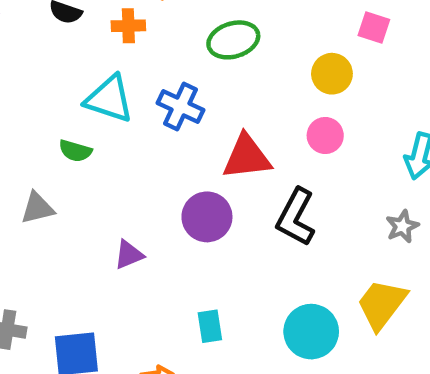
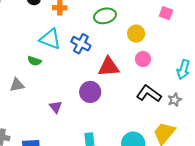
yellow circle: (332, 74) -> (136, 34), moved
black L-shape: (296, 217) -> (149, 94), moved, turned 95
purple triangle: (129, 255) -> (56, 107), turned -48

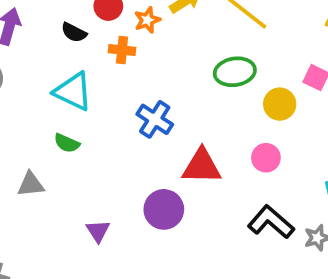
green ellipse: (105, 16) -> (235, 72), moved
yellow circle: (136, 34) -> (280, 104), moved
cyan triangle: (50, 39) -> (73, 91), moved

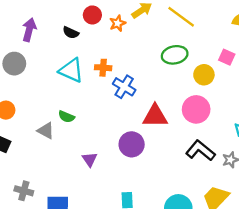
orange cross: (122, 50) -> (103, 68), moved
green semicircle: (67, 143) -> (66, 117), moved
pink circle: (266, 158) -> (196, 109), size x1.5
gray triangle: (31, 184) -> (46, 131), turned 36

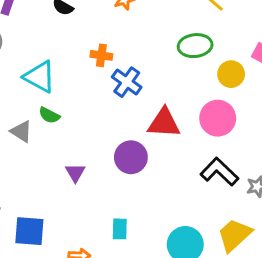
cyan triangle: (71, 70) -> (40, 77), moved

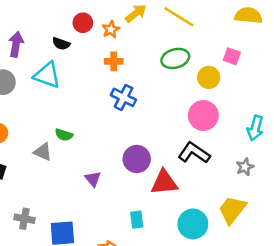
orange cross: (101, 55) -> (114, 61), moved
cyan triangle: (40, 77) -> (47, 75), moved
red triangle: (164, 123) -> (164, 183), moved
black L-shape: (219, 172) -> (194, 153), moved

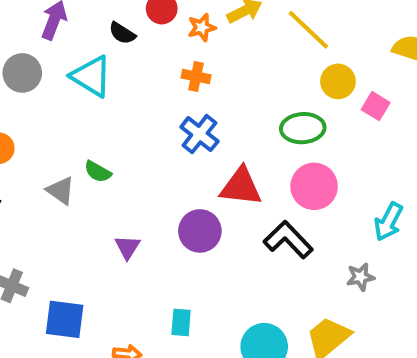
green ellipse: (175, 58) -> (303, 128), moved
yellow circle: (209, 77) -> (338, 81), moved
red triangle: (164, 183) -> (241, 187), moved

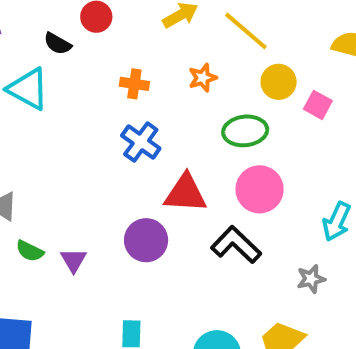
orange star: (202, 27) -> (203, 78), moved
green semicircle: (98, 172) -> (30, 251), moved

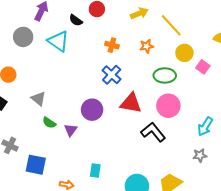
purple circle: (146, 240) -> (92, 110), moved
gray star: (311, 279) -> (200, 155), moved

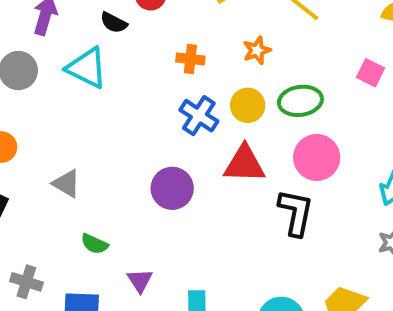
yellow circle: (184, 53) -> (248, 105), moved
green semicircle: (49, 123) -> (94, 244), moved
purple triangle: (71, 130) -> (140, 281), moved
black L-shape: (153, 132) -> (296, 212), turned 60

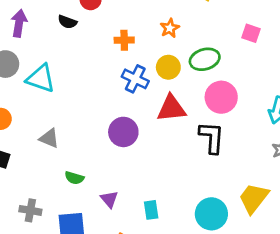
cyan triangle: (87, 68) -> (41, 78), moved

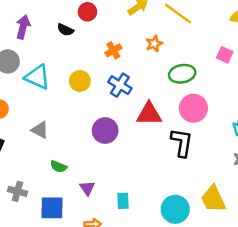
orange cross: (124, 40) -> (113, 50), turned -35
yellow circle: (168, 67) -> (80, 81), moved
yellow trapezoid: (254, 198) -> (213, 199), turned -68

